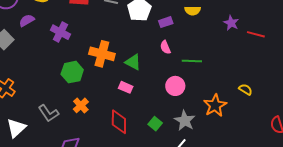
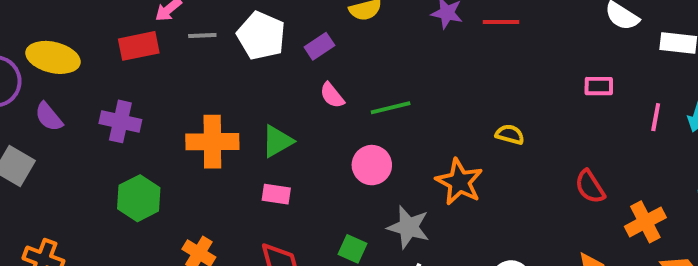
purple semicircle: (27, 20) -> (49, 117), turned -84
green triangle: (133, 62) -> (277, 141), turned -42
green hexagon: (72, 72) -> (139, 198), moved

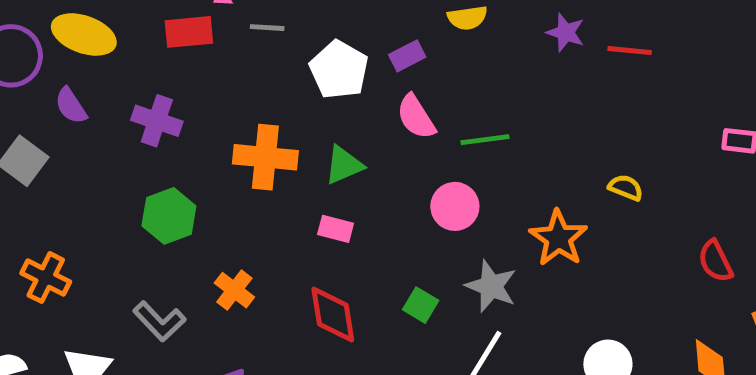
white pentagon: (261, 36) -> (339, 70), moved
pink semicircle: (332, 95) -> (416, 117), size x1.4

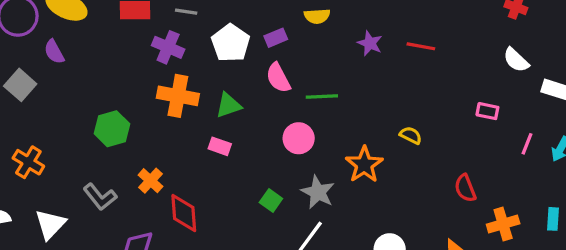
purple star: (566, 32) -> (370, 43), moved
purple cross: (157, 121) -> (168, 47), moved
red diamond: (333, 315) -> (184, 213), moved

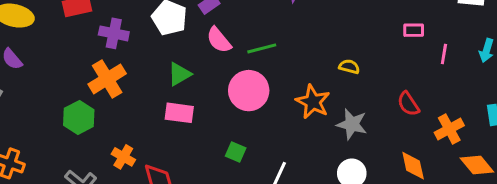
orange cross: (178, 96) -> (107, 79), moved, turned -30
pink circle: (299, 138) -> (249, 91), size x1.4
pink line: (527, 144) -> (444, 54), moved
pink rectangle: (220, 146) -> (179, 113), size x1.4
gray star: (318, 192) -> (352, 124), moved

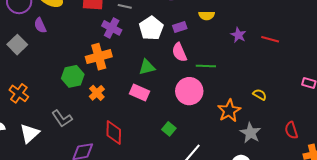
orange cross: (123, 157) -> (97, 93), moved

